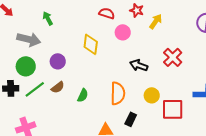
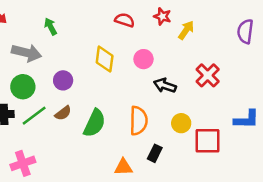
pink circle: (123, 32) -> (143, 59), moved
green semicircle: (83, 95) -> (94, 123), size x1.6

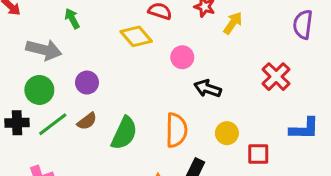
yellow diamond: (105, 59) -> (136, 36), moved, turned -48
red cross: (208, 75) -> (276, 77), moved
red square: (208, 141) -> (258, 154), size x0.7

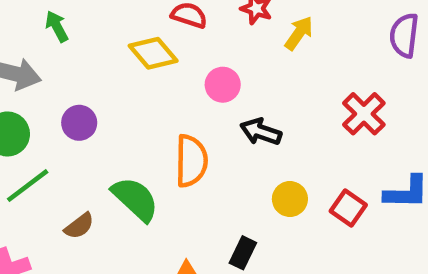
brown semicircle: (87, 121) -> (79, 226), moved
orange semicircle: (176, 130) -> (191, 161), moved
green semicircle: (124, 133) -> (135, 199), turned -72
red square: (258, 154) -> (348, 208), moved, turned 35

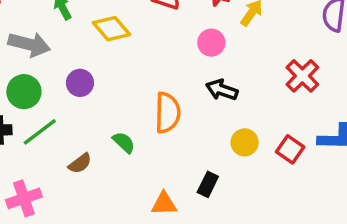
yellow diamond: (153, 53) -> (112, 29), moved
pink circle: (223, 85) -> (211, 43), moved
green semicircle: (135, 199) -> (124, 142), size x0.6

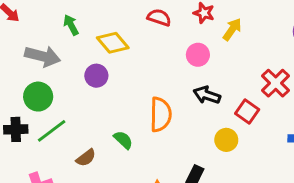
purple circle: (80, 83) -> (96, 76), moved
red square: (290, 149) -> (247, 111), moved

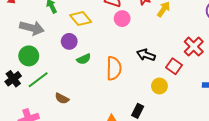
pink circle: (198, 55) -> (122, 19), moved
black cross: (16, 129) -> (13, 79), turned -35
green semicircle: (123, 140) -> (84, 59), moved, turned 112
brown semicircle: (86, 158) -> (62, 98), turned 64

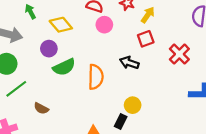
green semicircle: (84, 59) -> (64, 67), size x1.5
red square: (174, 66) -> (146, 39), moved, turned 35
yellow circle: (159, 86) -> (133, 105), moved

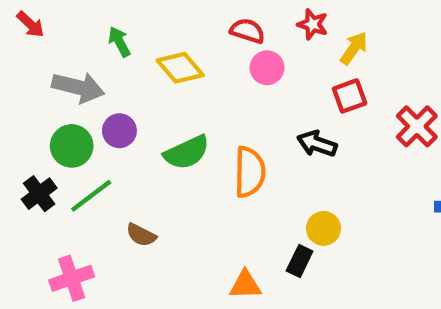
purple circle: (49, 49) -> (119, 131), moved

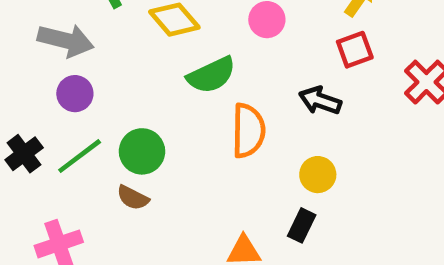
purple circle: (119, 131) -> (75, 94), moved
green circle: (72, 146) -> (142, 151), moved
green semicircle: (187, 152) -> (211, 75), moved
yellow circle: (323, 228) -> (318, 175), moved

